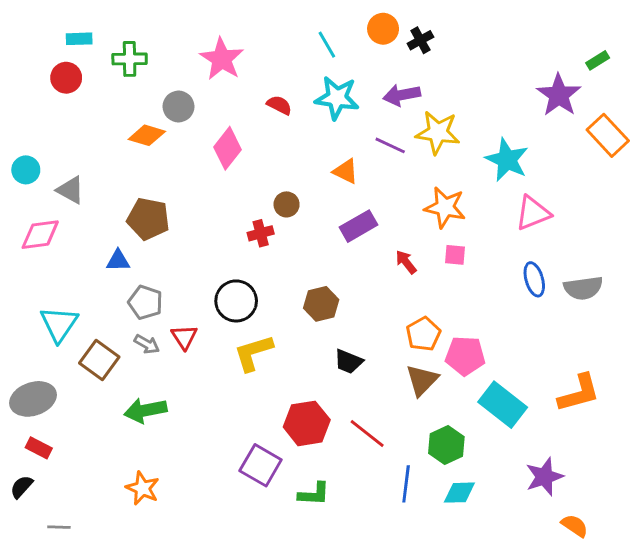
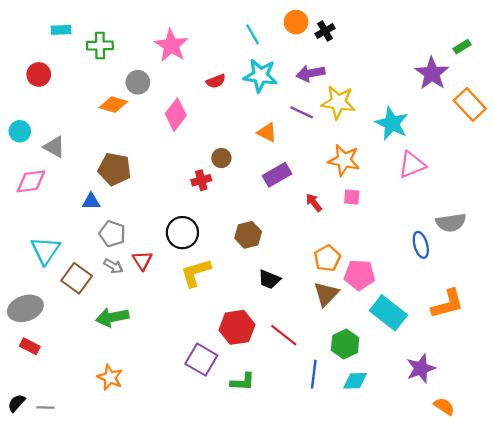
red circle: (66, 78) -> (39, 74), moved
red semicircle: (279, 105) -> (216, 81), turned 132
blue ellipse: (534, 279) -> (421, 245), moved
black semicircle: (21, 487) -> (16, 403), moved

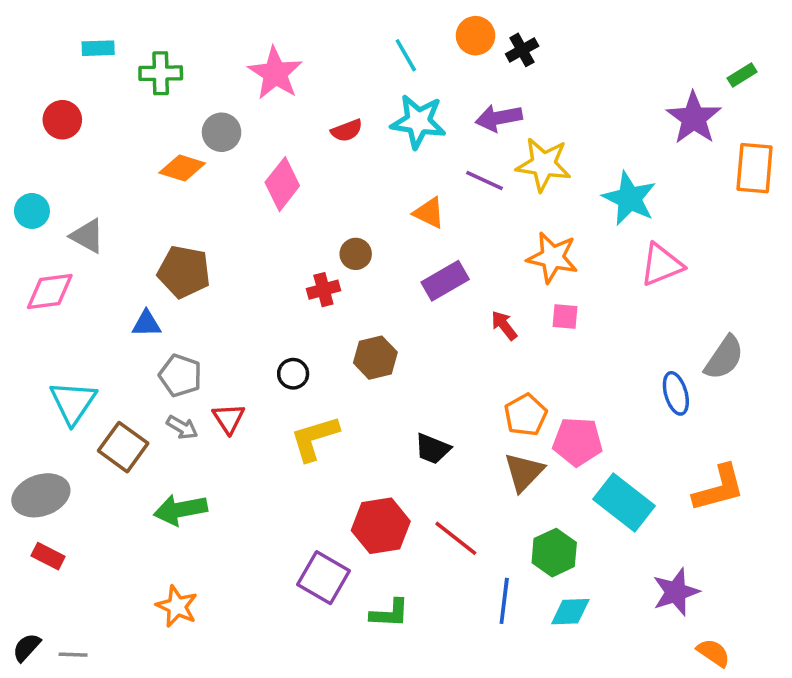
orange rectangle: (470, 105) -> (755, 168), turned 48
gray semicircle: (451, 223) -> (724, 358), turned -48
black circle: (182, 233) -> (293, 374), size x0.6
brown hexagon: (248, 235) -> (375, 358), moved

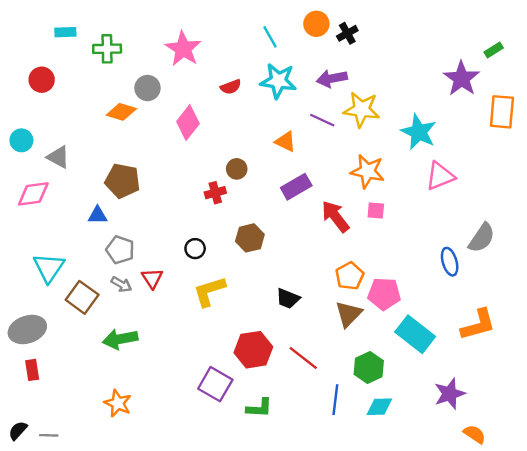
red arrow: (504, 325) -> (335, 216), size x1.6
red rectangle: (48, 556) -> (32, 370), turned 54

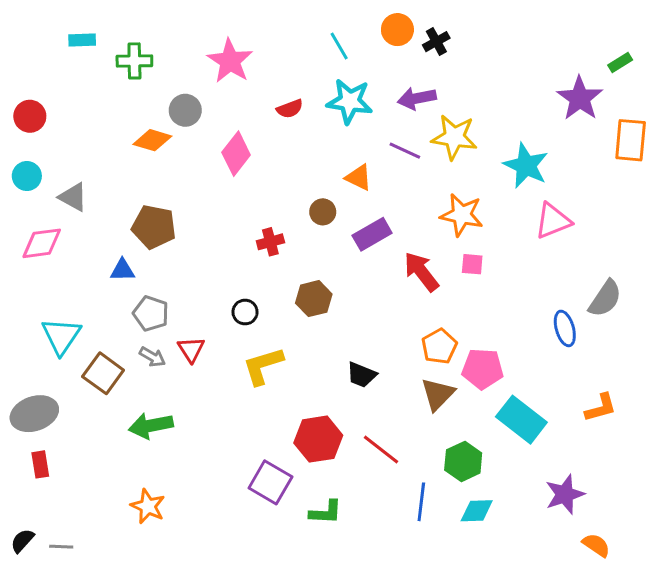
red circle: (42, 80) -> (30, 116), moved
brown circle: (237, 169) -> (323, 212), moved
orange L-shape: (478, 325) -> (601, 408), size x0.7

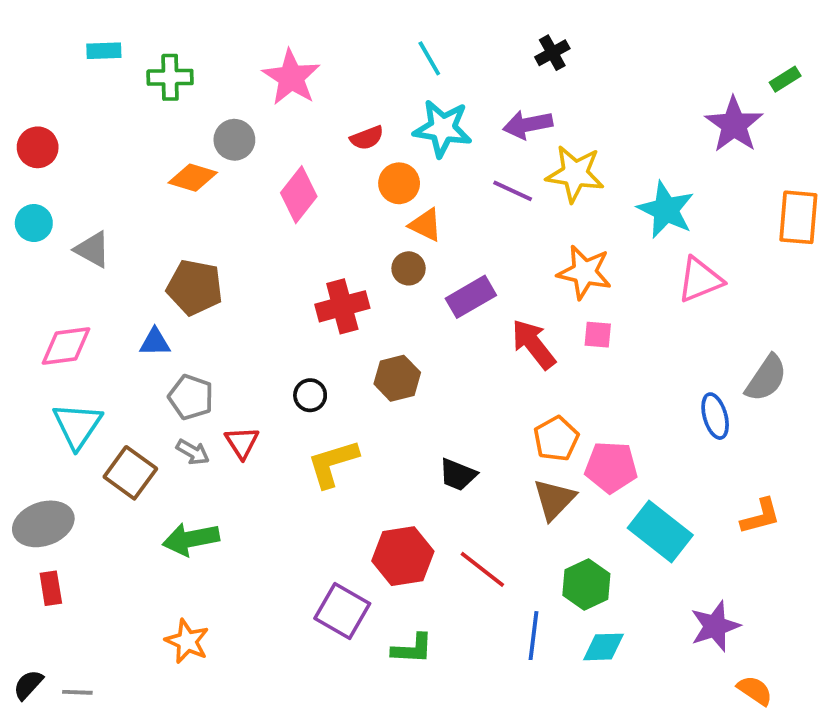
orange circle: (397, 30) -> (399, 183), moved
orange rectangle: (631, 140) -> (798, 217), moved
orange triangle: (359, 178) -> (426, 225), moved
red cross: (270, 242) -> (342, 306), size x1.5
pink diamond: (42, 243) -> (66, 346), moved

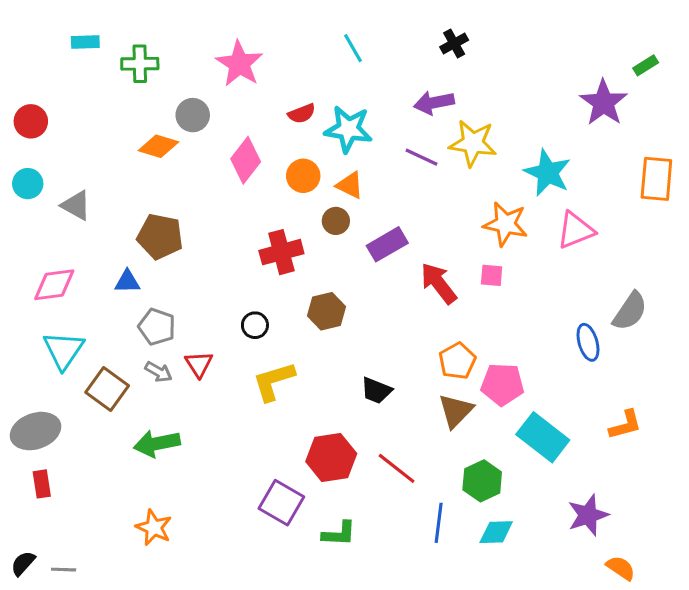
cyan star: (443, 128) -> (348, 129), moved
orange circle: (399, 183) -> (303, 176), moved
orange star: (585, 272) -> (506, 224), moved

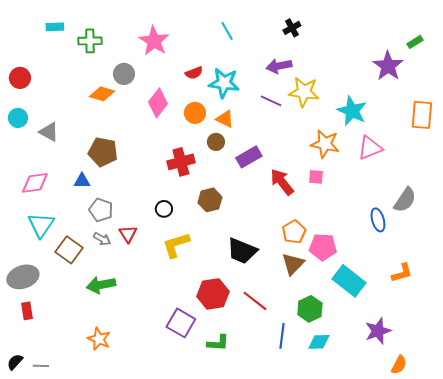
black trapezoid: (376, 391) -> (242, 251), size x1.5
orange semicircle: (621, 568) -> (399, 365), turned 84

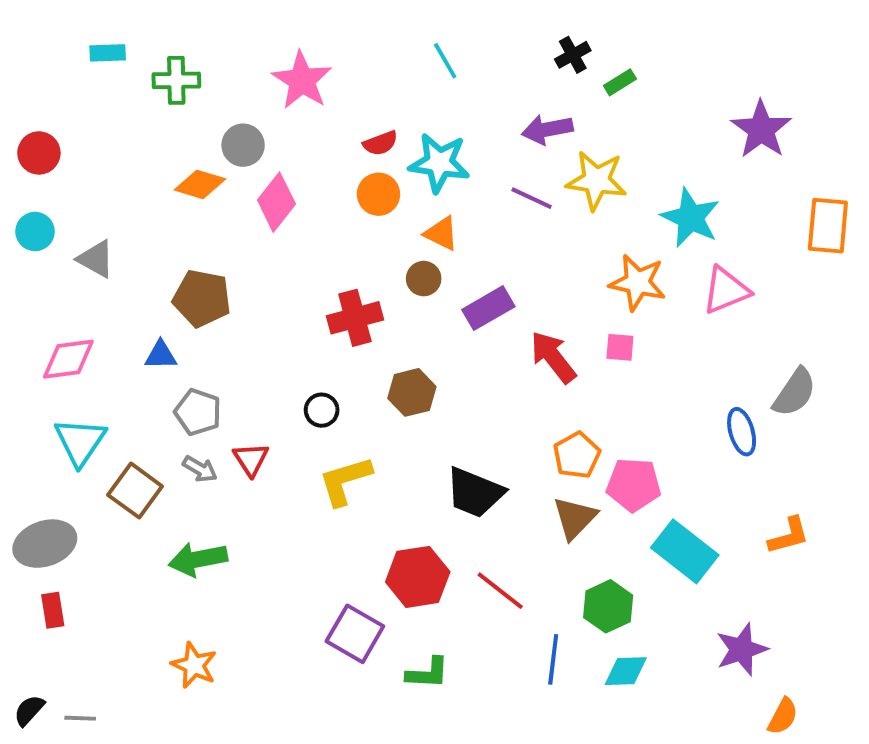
green rectangle: (415, 42) -> (620, 82), moved
pink diamond: (158, 103) -> (276, 202), moved
orange circle: (195, 113) -> (378, 194), moved

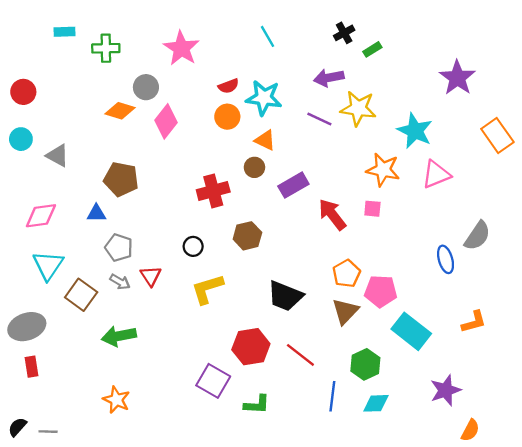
orange rectangle: (828, 226) -> (497, 136), turned -40

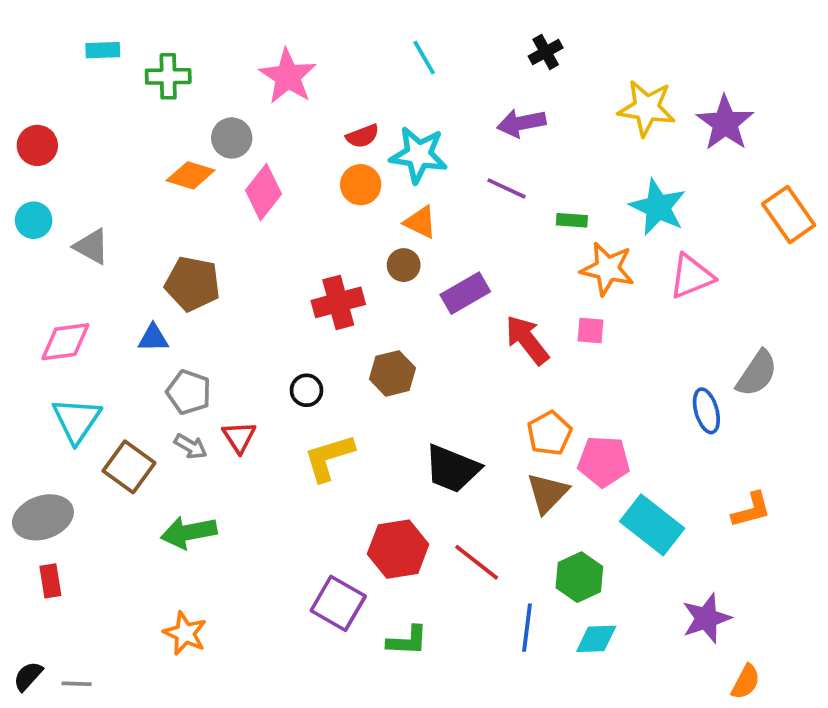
green rectangle: (372, 49) -> (572, 220), moved, turned 36
yellow star: (358, 108) -> (647, 108), moved

